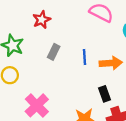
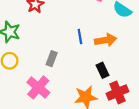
gray rectangle: (54, 52) -> (52, 59), moved

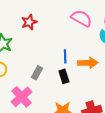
black rectangle: (102, 70) -> (64, 76), moved

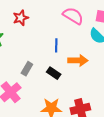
blue line: (65, 56) -> (56, 45), moved
black rectangle: (64, 76) -> (54, 73), turned -40

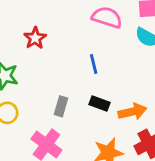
orange arrow: (78, 60) -> (132, 112), moved

